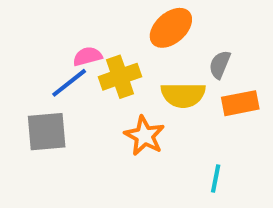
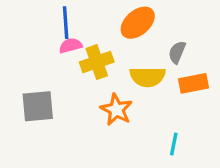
blue line: (69, 83) -> (66, 23), moved, turned -56

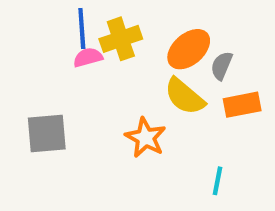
orange ellipse: (138, 23) -> (189, 49), moved
yellow cross: (97, 62) -> (121, 39), moved
yellow semicircle: (148, 77) -> (185, 96), turned 40

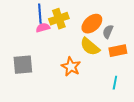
cyan line: (218, 181) -> (115, 83), moved

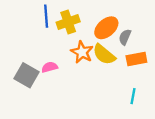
pink semicircle: (43, 28) -> (50, 67), moved
gray square: (23, 65) -> (26, 75), turned 35
orange star: (71, 67) -> (82, 52), moved

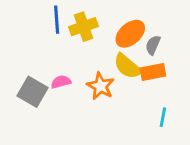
orange star: (82, 52) -> (101, 86), moved
orange rectangle: (136, 59) -> (153, 72), moved

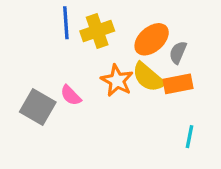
pink semicircle: (61, 82) -> (71, 95), turned -120
orange star: (101, 86) -> (117, 81), moved

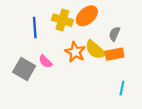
blue line: (66, 23) -> (35, 28), moved
yellow cross: (97, 31) -> (62, 20), turned 36
orange ellipse: (152, 39) -> (87, 16), moved

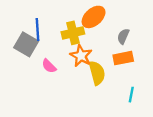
yellow cross: (62, 20) -> (73, 33), moved, turned -30
yellow semicircle: (95, 50) -> (97, 73), moved, turned -145
gray square: (24, 69) -> (26, 44), moved

